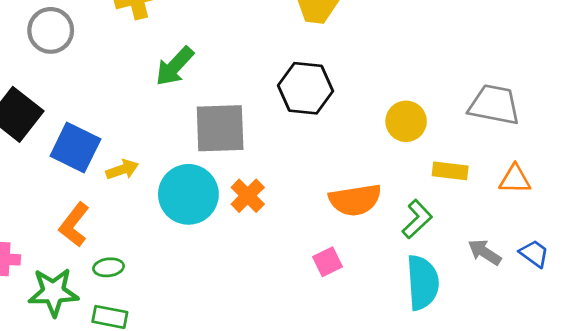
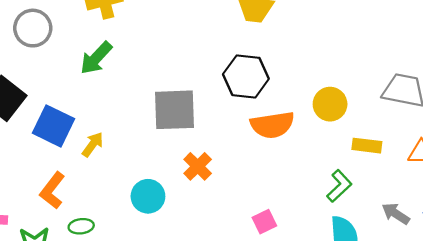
green arrow: (175, 66) -> (96, 58), moved
yellow arrow: (122, 170) -> (93, 144), turned -35
cyan circle: (188, 194) -> (148, 196), moved, size x0.7
orange semicircle: (355, 200) -> (272, 125), moved

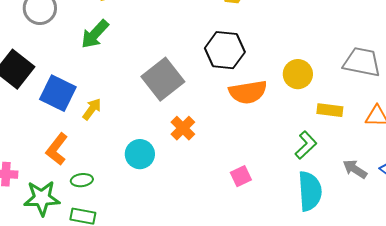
gray square: (174, 110) -> (163, 79), turned -36

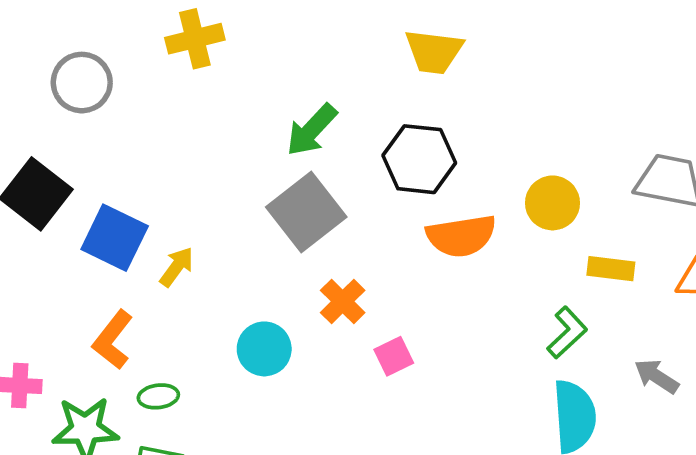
green arrow: (95, 34) -> (312, 130), moved
pink square: (241, 176) -> (394, 356), moved

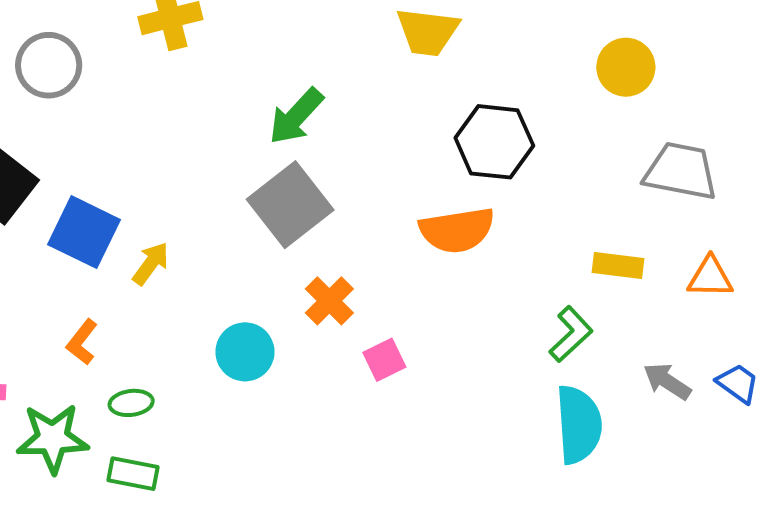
black hexagon: (419, 159) -> (494, 142), moved
yellow circle: (552, 203) -> (626, 67), moved
orange L-shape: (113, 340) -> (82, 342), size x0.7

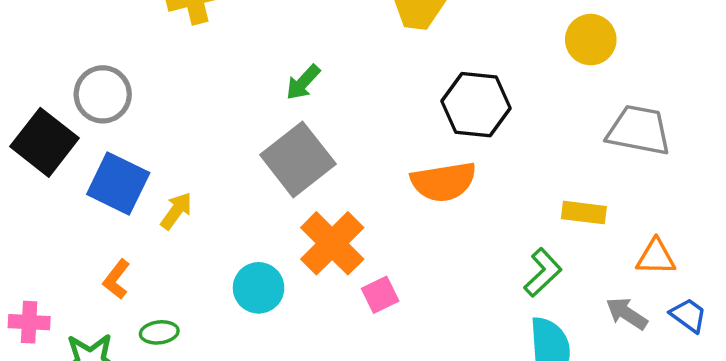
gray circle: (49, 65) -> (103, 94), moved
green arrow: (296, 116) -> (303, 82), size x0.7
orange triangle: (710, 277) -> (656, 257), moved
orange cross: (329, 301) -> (332, 243), size x1.5

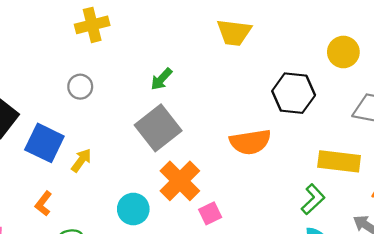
gray circle: (103, 94) -> (80, 87), moved, size x0.7
black hexagon: (476, 105) -> (294, 93), moved
yellow rectangle: (584, 213) -> (339, 161), size x1.5

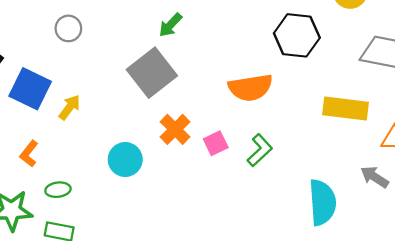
green arrow: (161, 79) -> (170, 25), moved
orange cross: (180, 181) -> (175, 129), size x0.7
green L-shape: (313, 199) -> (260, 150), moved
pink square: (210, 213) -> (216, 143), moved

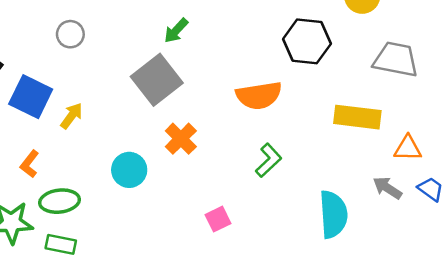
pink square: (216, 143) -> (218, 219), moved
green ellipse: (58, 190) -> (60, 201), size x1.5

